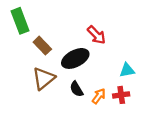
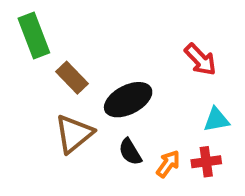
red arrow: (96, 35) -> (200, 60), moved

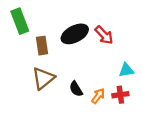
red arrow: (200, 60) -> (104, 35), moved
brown rectangle: (72, 78) -> (42, 46), turned 36
black ellipse: (128, 100) -> (75, 34), moved

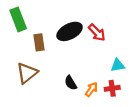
brown triangle: (43, 78) -> (27, 73), moved

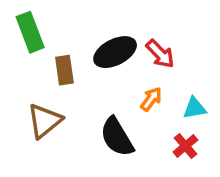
black semicircle: (71, 83) -> (117, 137), size x1.6
red cross: (112, 88) -> (185, 146), turned -32
orange arrow: (91, 89) -> (151, 99), moved

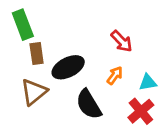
black ellipse: (115, 52) -> (68, 67), moved
brown rectangle: (64, 70) -> (37, 54), moved
red cross: (185, 146) -> (141, 111), size x1.4

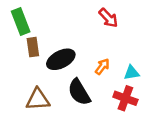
red arrow: (122, 41) -> (108, 18), moved
brown triangle: (34, 92) -> (38, 99), moved, turned 35
red cross: (141, 111) -> (125, 98), turned -30

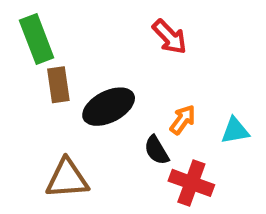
red arrow: (108, 18) -> (170, 37), moved
black semicircle: (79, 92) -> (157, 150), moved, size x0.6
red cross: (125, 98) -> (191, 183), moved

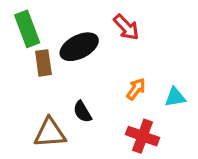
black ellipse: (109, 107) -> (79, 47), moved
black semicircle: (157, 150) -> (82, 112), moved

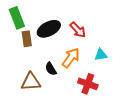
red arrow: (126, 27) -> (78, 30), moved
orange arrow: (136, 89) -> (71, 58), moved, size x1.5
cyan triangle: (175, 97) -> (101, 55), moved

